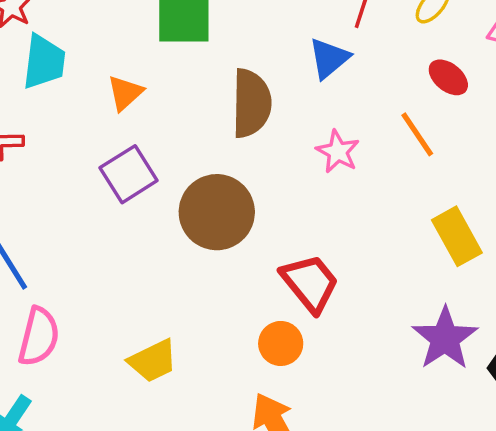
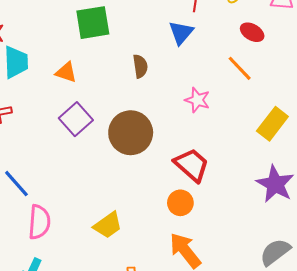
orange triangle: (125, 93) -> (66, 72), turned -50
brown semicircle: (251, 103) -> (140, 66), size x0.6
pink star: (338, 152) -> (197, 100), moved
yellow rectangle: (457, 236) -> (272, 124), turned 76

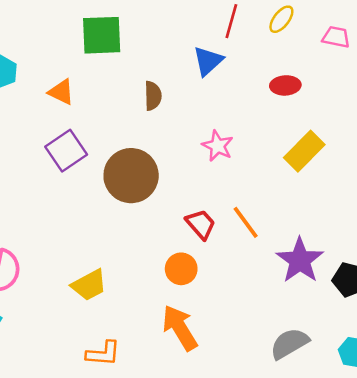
red ellipse: (252, 32) -> (285, 85), moved, turned -40
orange line: (240, 68) -> (246, 222), moved
yellow rectangle: (272, 124) -> (304, 151), moved
red trapezoid: (192, 165) -> (201, 224), size x0.7

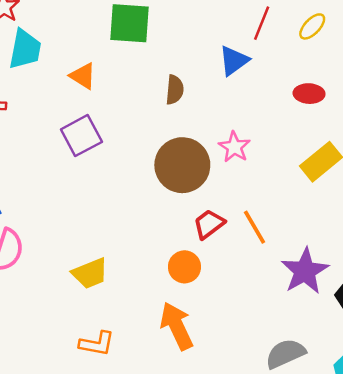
brown circle: (131, 176) -> (182, 165), moved
red trapezoid: (201, 224) -> (209, 224), turned -92

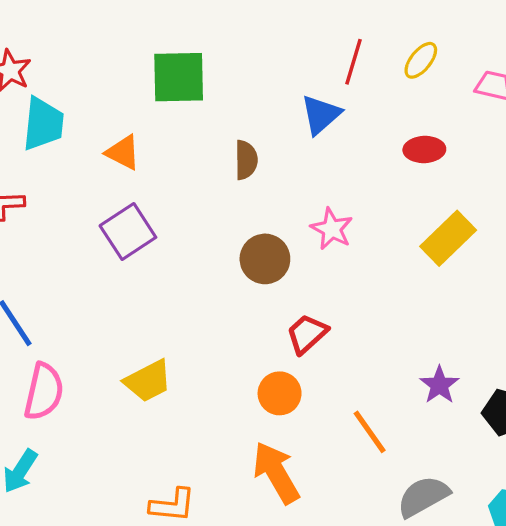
brown circle: (182, 165) -> (265, 259), size x0.7
orange line: (254, 227) -> (370, 432), moved
purple star: (305, 271) -> (439, 385), size x0.6
yellow trapezoid: (90, 273) -> (148, 381), moved

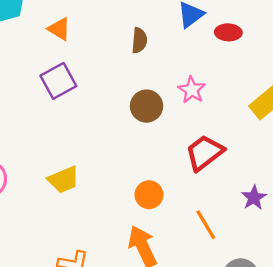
red ellipse: (424, 150) -> (228, 32), moved
red trapezoid: (307, 334) -> (205, 153), moved, size x1.4

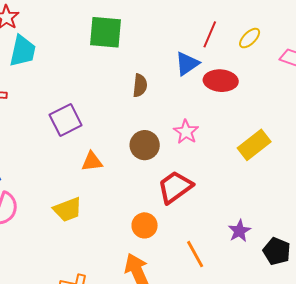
orange triangle: (59, 29) -> (92, 162), moved, turned -40
red ellipse: (228, 32) -> (221, 81), size x1.4
red trapezoid: (205, 153) -> (175, 187), moved

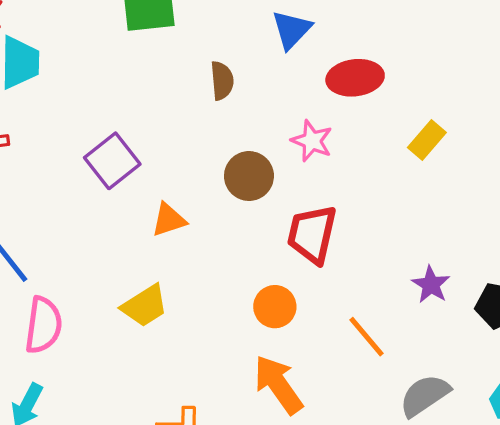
red ellipse: (221, 81) -> (355, 78), moved
yellow rectangle: (254, 145) -> (427, 140), size x0.7
red trapezoid: (175, 187) -> (312, 234), turned -30

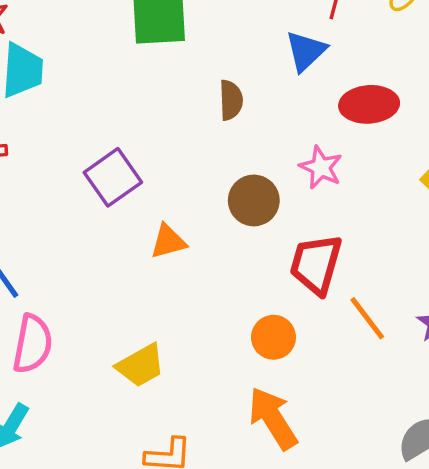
yellow trapezoid: (145, 306) -> (141, 365), moved
orange line: (367, 337) -> (367, 318), moved

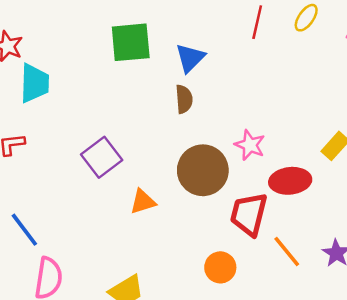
blue triangle: (306, 51) -> (190, 58), moved
red ellipse: (369, 104) -> (290, 181), moved
brown circle: (254, 200) -> (203, 170), size x1.4

